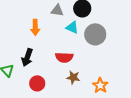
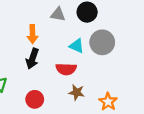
cyan triangle: (72, 27) -> (77, 46), moved
black arrow: (27, 57) -> (32, 59), moved

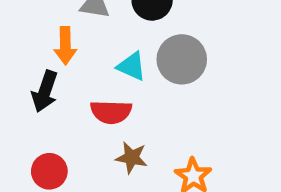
orange arrow: (32, 34) -> (65, 46), moved

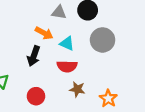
orange arrow: (65, 46) -> (44, 33), turned -60
cyan triangle: (132, 66) -> (67, 43), moved

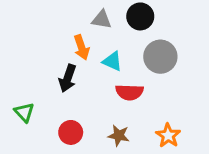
orange arrow: (44, 33) -> (82, 47), turned 42
red semicircle: (67, 66) -> (129, 92), moved
brown star: (77, 89) -> (119, 136), moved

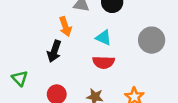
gray circle: (160, 57) -> (152, 40), moved
cyan triangle: (112, 61) -> (104, 38), moved

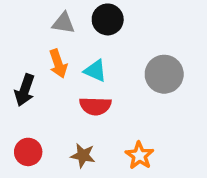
orange arrow: (65, 27) -> (58, 64), moved

